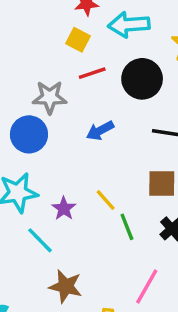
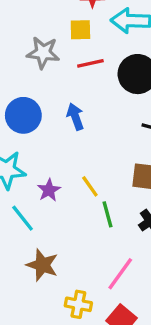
yellow square: (78, 40) -> (80, 30), turned -35
gray star: (50, 97) -> (43, 53), moved
blue arrow: (100, 131) -> (75, 117), moved, turned 92

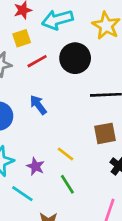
green line: (107, 214) -> (67, 184), moved

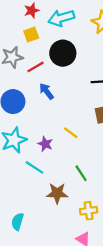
black circle: (75, 58) -> (63, 53), moved
red line: (37, 61) -> (36, 67), moved
green line: (67, 184) -> (81, 173), moved

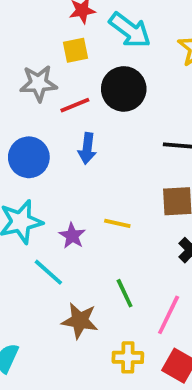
cyan arrow: (61, 18) -> (130, 30), turned -135
blue arrow: (47, 91) -> (87, 148), turned -144
yellow line: (71, 133) -> (117, 223), turned -32

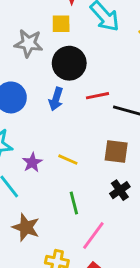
black circle: (124, 89) -> (69, 63), moved
red line: (75, 105) -> (97, 96), moved
green line: (125, 293) -> (74, 203), moved

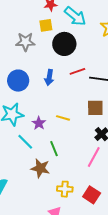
black circle: (69, 63) -> (64, 44), moved
green line: (74, 203) -> (54, 149), moved
pink line: (93, 236) -> (94, 157), moved

